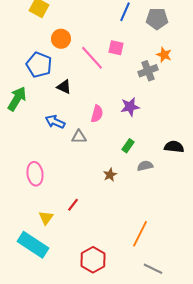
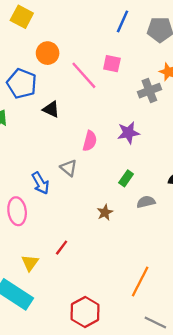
blue arrow: (55, 122) -> (41, 183), moved, turned -144
gray triangle: (79, 137) -> (69, 168), turned 42

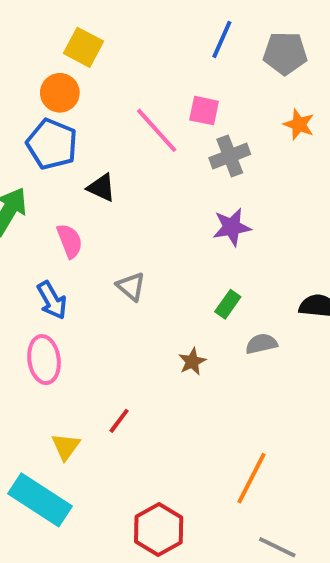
yellow square: (22, 17) -> (84, 47), moved
orange circle: (48, 53) -> (60, 93), moved
gray cross: (149, 91) -> (230, 156), moved
pink semicircle: (90, 141) -> (70, 241), moved, turned -36
blue arrow: (41, 183) -> (52, 300), moved

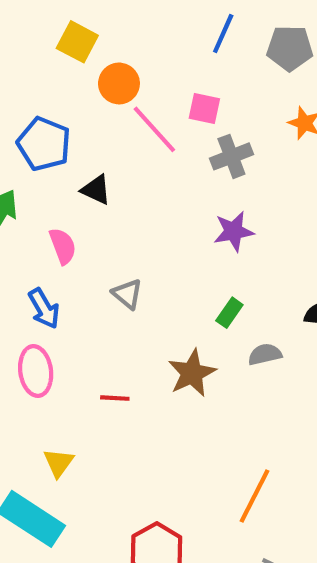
orange circle: (60, 93) -> (119, 83), moved
brown star: (192, 362) -> (192, 373), size x1.6
red line: (119, 421) -> (115, 398), moved, turned 56

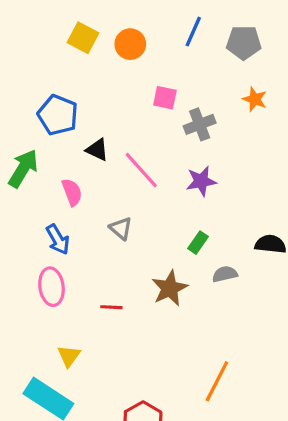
orange circle: (119, 83) -> (130, 44), moved
pink square: (204, 108) -> (165, 98), moved
pink line: (154, 129) -> (141, 170), moved

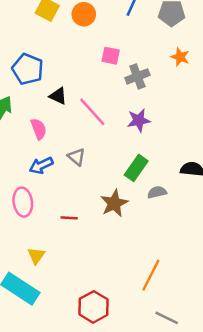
blue arrow: (58, 239) -> (41, 165), moved, turned 95
green rectangle: (198, 243) -> (136, 168), size x1.5

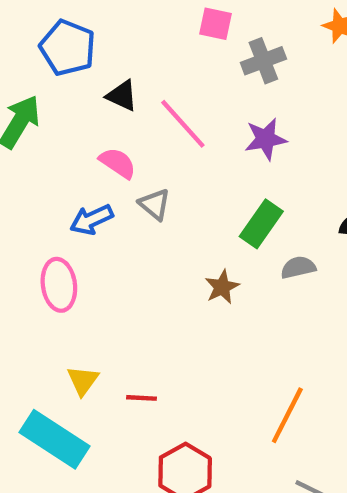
pink semicircle: (39, 129) -> (118, 163), moved, turned -35
brown star: (114, 203) -> (222, 287), size x0.7
red line: (69, 218) -> (142, 398), moved

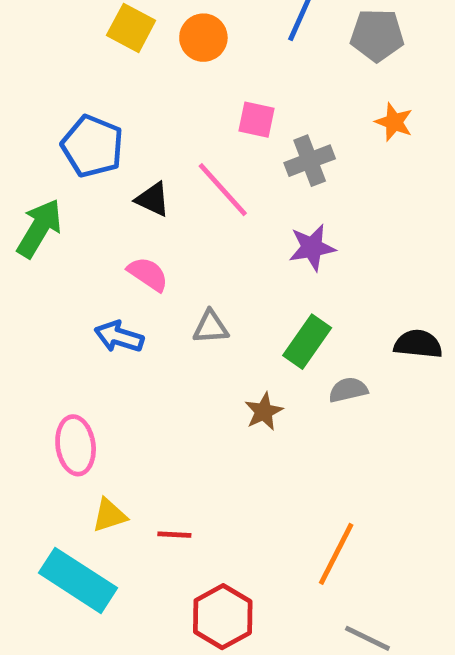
pink line: (183, 124) -> (223, 190), moved
gray triangle: (155, 204) -> (211, 327), moved, turned -44
blue arrow: (92, 220) -> (119, 337), turned 42
pink ellipse: (59, 285) -> (76, 445), moved
yellow triangle: (83, 381) -> (109, 515), turned 36

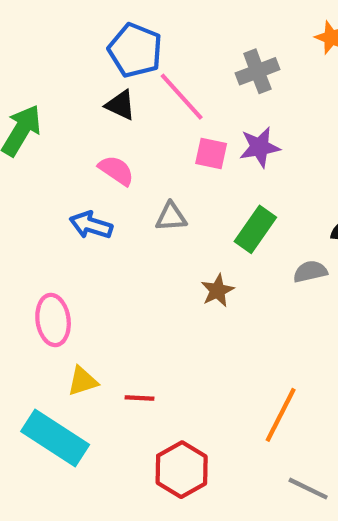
pink square: (256, 120) -> (211, 153), moved
blue pentagon: (92, 146) -> (135, 50), moved
gray semicircle: (348, 390) -> (310, 272), moved

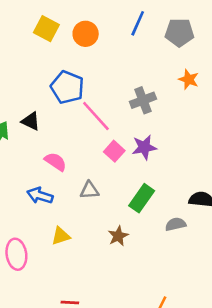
black triangle: (120, 105) -> (31, 121), moved
pink square: (211, 153) -> (114, 151), turned 30
yellow triangle: (83, 381) -> (61, 236), moved

